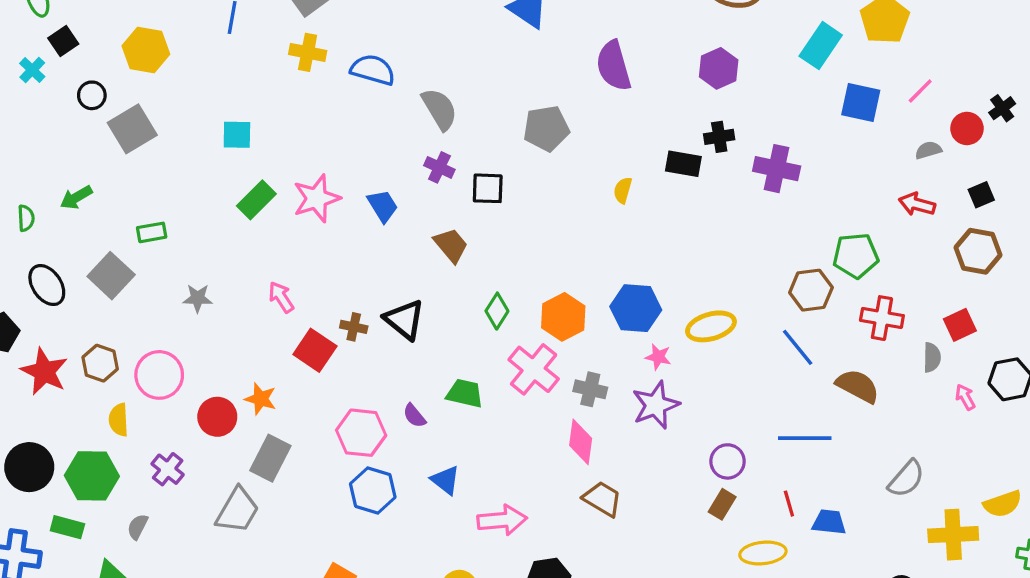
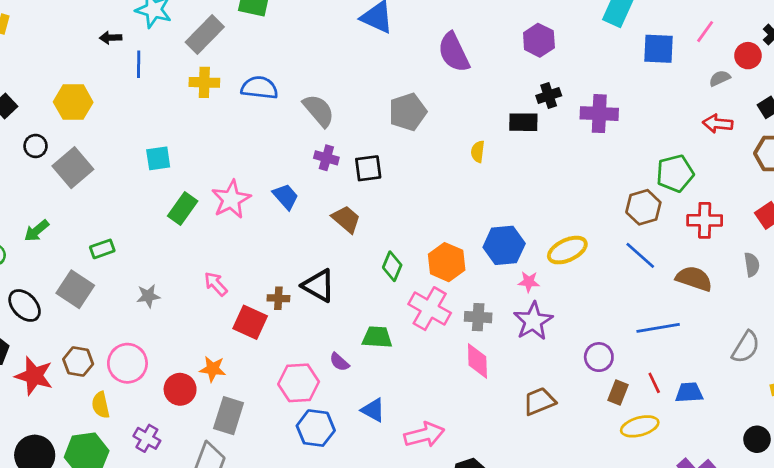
gray semicircle: (932, 357) -> (752, 265), moved
brown trapezoid: (602, 499) -> (539, 401), moved, turned -44
brown rectangle: (722, 504) -> (618, 392), moved

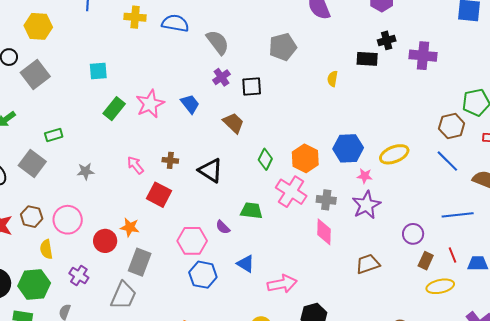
purple cross: (326, 158) -> (221, 77), turned 36
brown cross: (278, 298) -> (170, 160), moved

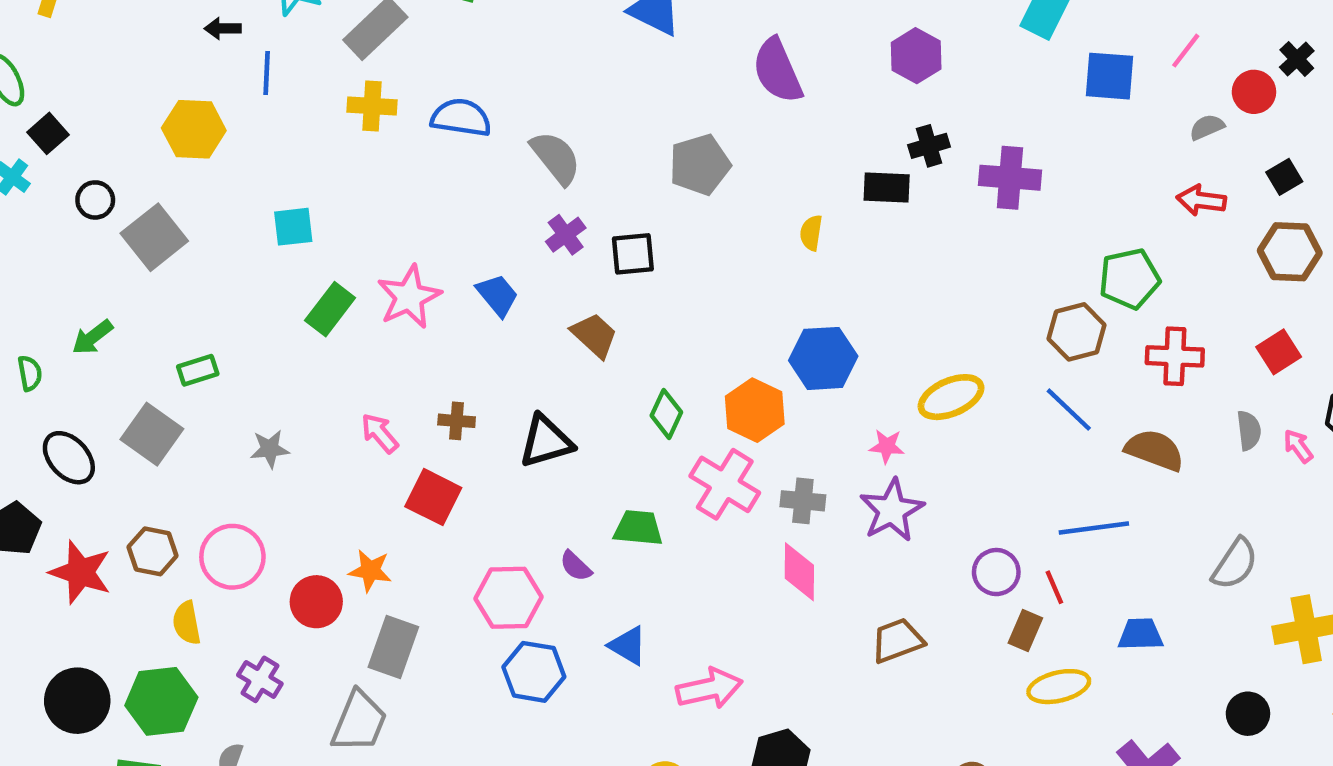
yellow hexagon: (38, 26) -> (194, 129), moved
blue hexagon: (348, 148) -> (823, 358), moved
black triangle: (211, 170) -> (546, 441), turned -48
red line: (453, 255) -> (1054, 587), moved

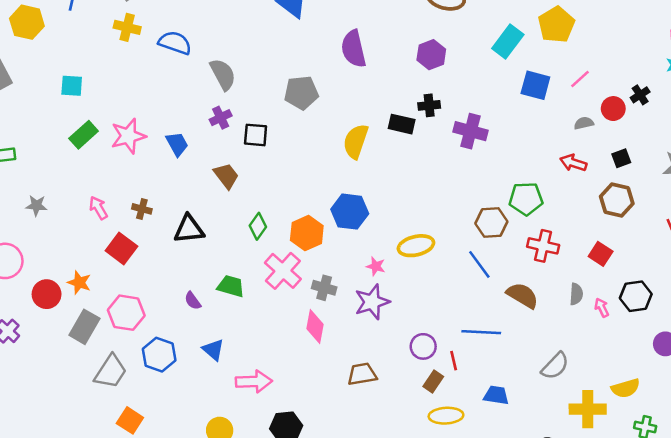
yellow semicircle: (811, 233) -> (356, 141), size x1.8
red square: (1279, 352) -> (601, 254), turned -35
pink hexagon: (509, 598) -> (126, 313), moved
gray trapezoid: (359, 722) -> (111, 372), moved

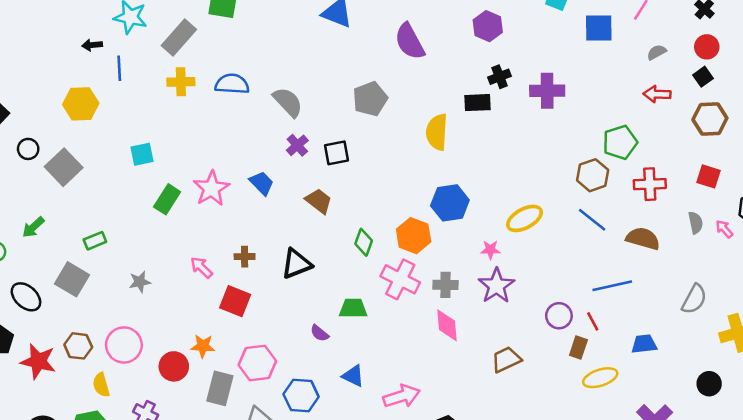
red circle: (613, 109) -> (707, 47), moved

